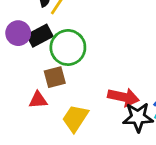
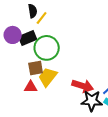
red triangle: (38, 100) -> (31, 87), moved
yellow trapezoid: (75, 118) -> (48, 77), moved

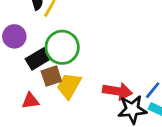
black rectangle: (28, 38) -> (38, 59), moved
red triangle: (31, 87) -> (30, 101), moved

